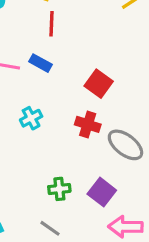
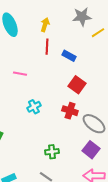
blue rectangle: (40, 63) -> (69, 56), moved
purple square: (102, 192) -> (91, 150), moved

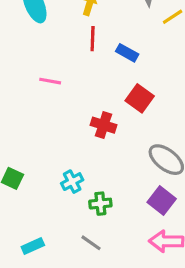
cyan cross: (34, 107) -> (72, 182), moved
red cross: (70, 111) -> (104, 125), moved

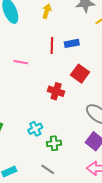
red line: (93, 39) -> (52, 45), moved
blue rectangle: (127, 53) -> (72, 43), turned -40

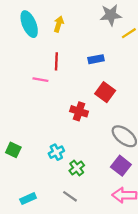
yellow arrow: (47, 11) -> (59, 24), moved
red line: (52, 45) -> (56, 61), moved
green cross: (54, 143) -> (77, 168), turned -32

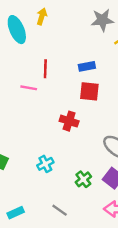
yellow arrow: (59, 24) -> (42, 16), moved
red square: (105, 92) -> (89, 91), moved, turned -30
green cross: (77, 168) -> (83, 179), moved

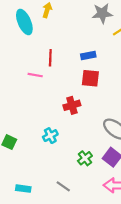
red cross: (69, 121) -> (72, 105), turned -35
cyan cross: (45, 164) -> (50, 136), moved
cyan rectangle: (16, 213) -> (23, 189), turned 32

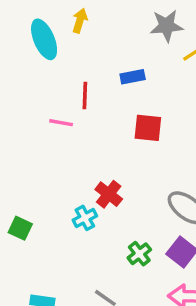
blue rectangle: (88, 56) -> (133, 77), moved
red cross: (72, 105) -> (109, 194), moved, turned -35

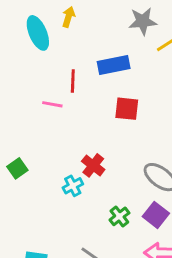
blue rectangle: (133, 77) -> (114, 65), size x1.5
green square: (20, 228) -> (17, 168), moved, turned 30

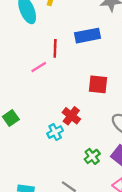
pink line: (52, 104) -> (39, 67), turned -42
red square: (127, 109) -> (98, 84), moved

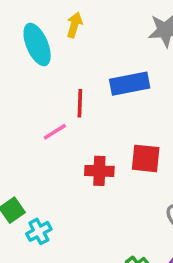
red cross: (71, 116) -> (99, 171), moved, turned -36
cyan cross: (55, 132) -> (39, 231), moved

